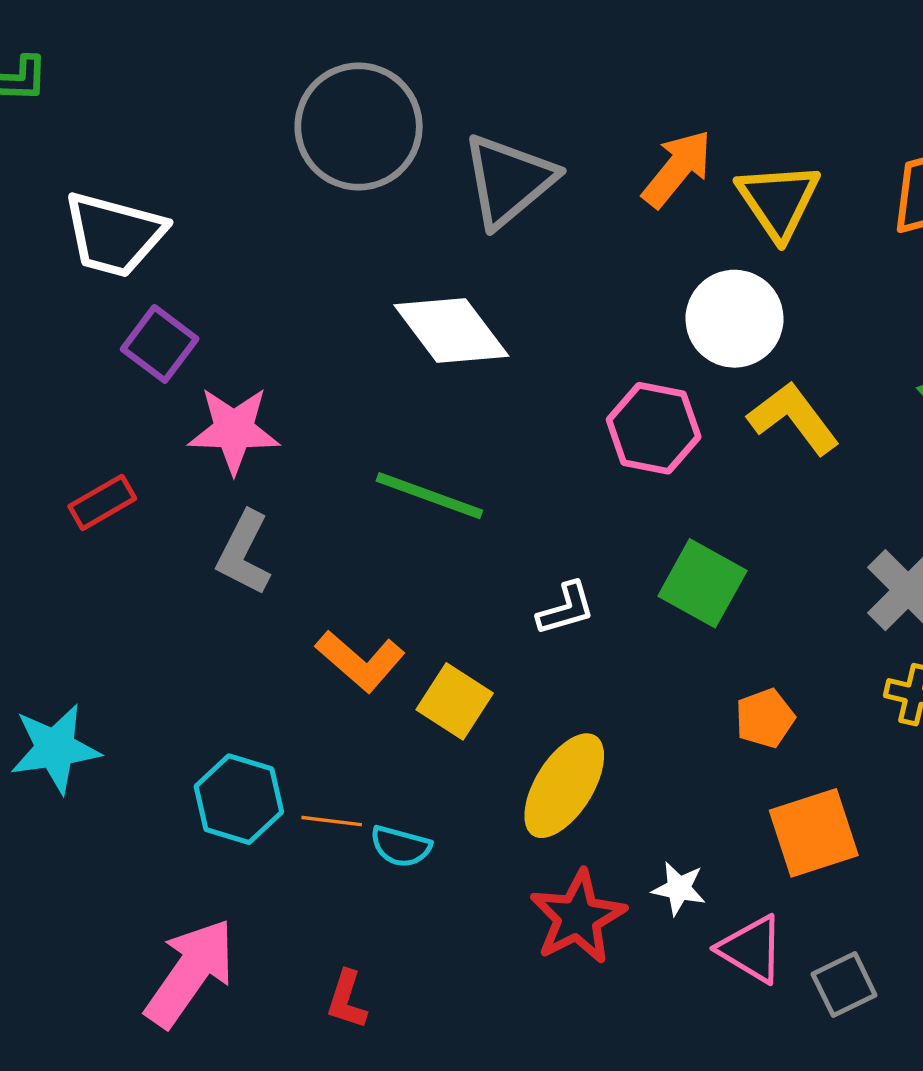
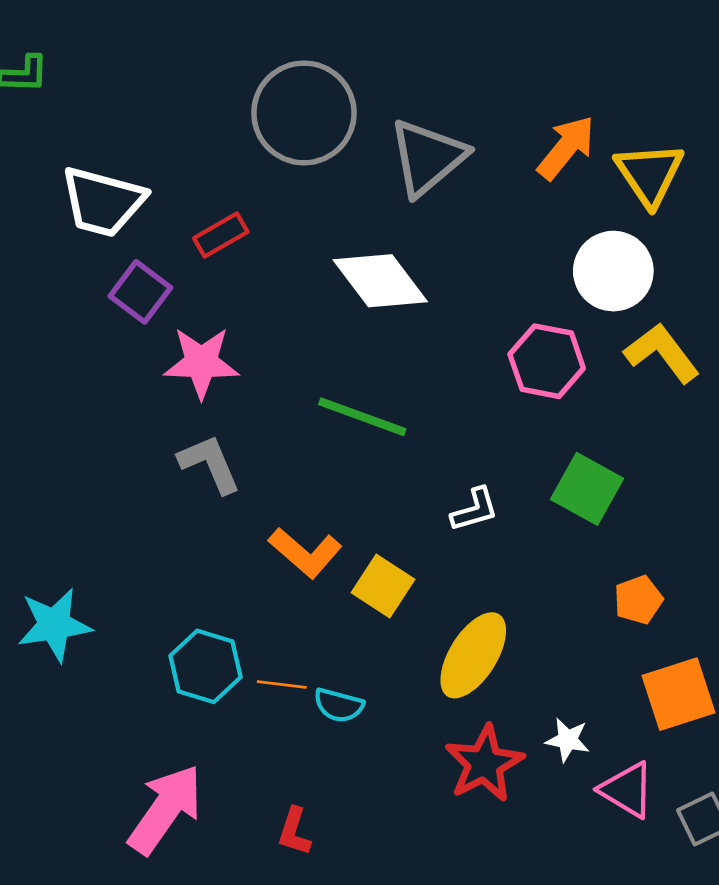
red rectangle: (102, 502) -> (221, 235), moved
gray L-shape: (244, 553) -> (210, 464), turned 130

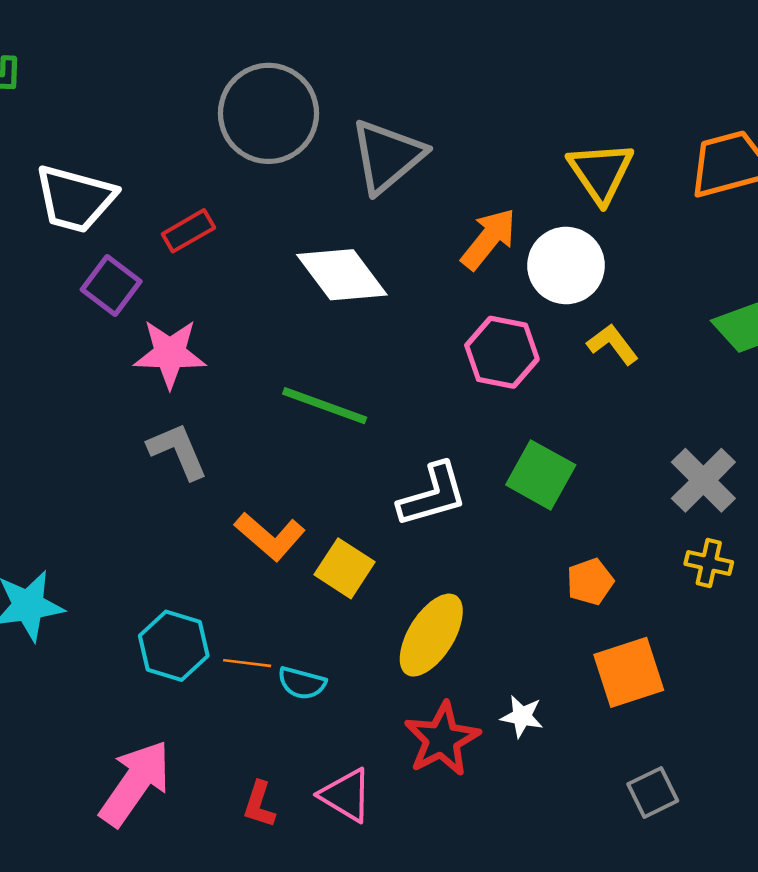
orange arrow: (566, 148) -> (489, 239), moved
yellow L-shape: (662, 353) -> (613, 344), size x0.7
white L-shape: (475, 510) -> (433, 495), size x1.5
pink triangle: (627, 790) -> (346, 795), moved

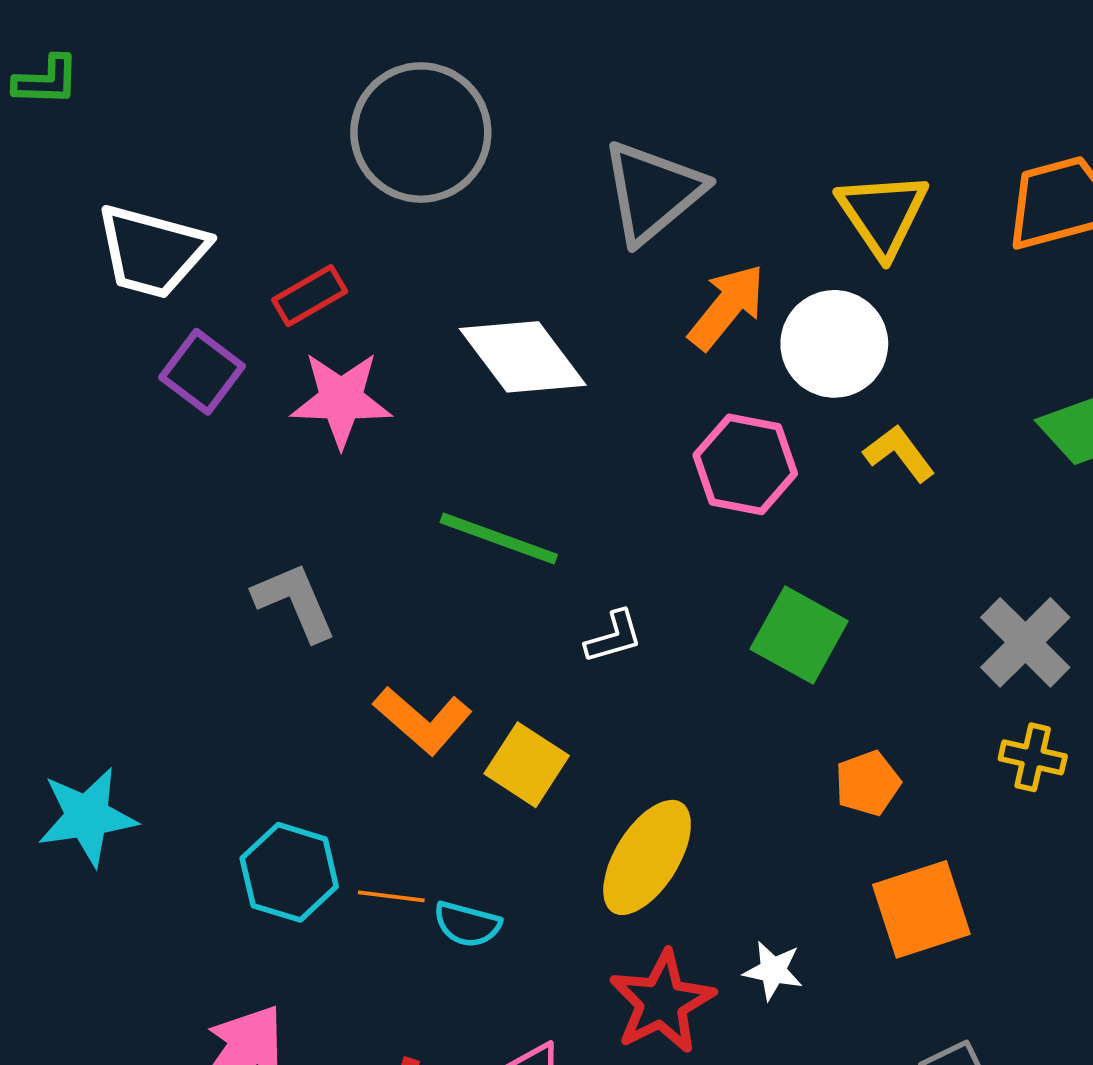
gray triangle: (387, 156) -> (653, 192), moved
pink star: (170, 354) -> (341, 399), moved
white L-shape: (433, 495) -> (614, 637), moved, size x0.6

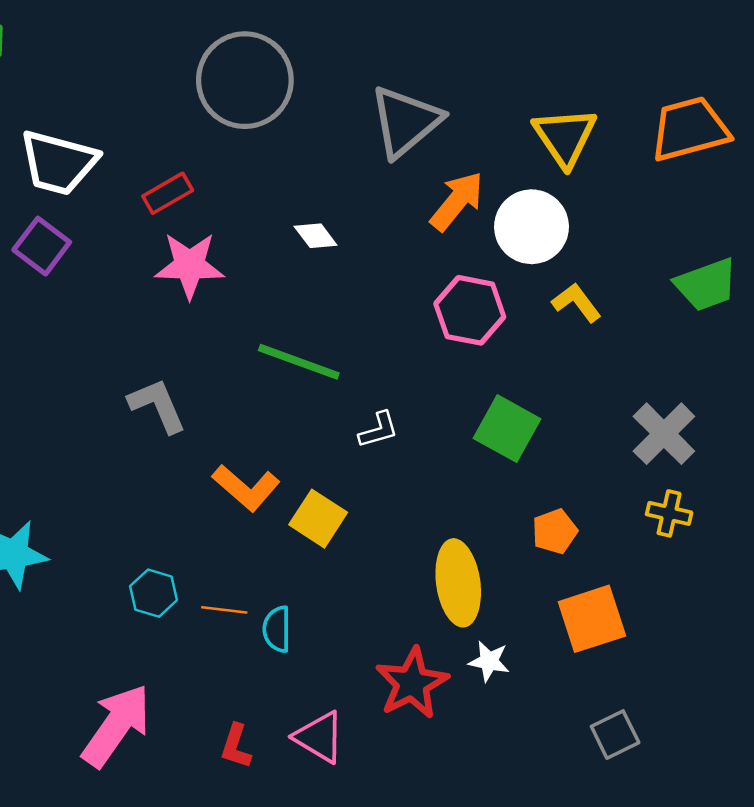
white diamond: (523, 357) -> (316, 236), size x0.5
purple square: (202, 372) -> (42, 246), moved
yellow ellipse: (647, 857) -> (458, 583), moved, turned -40
cyan hexagon: (289, 872) -> (154, 593), size x0.7
cyan semicircle: (467, 924) -> (277, 629), turned 75

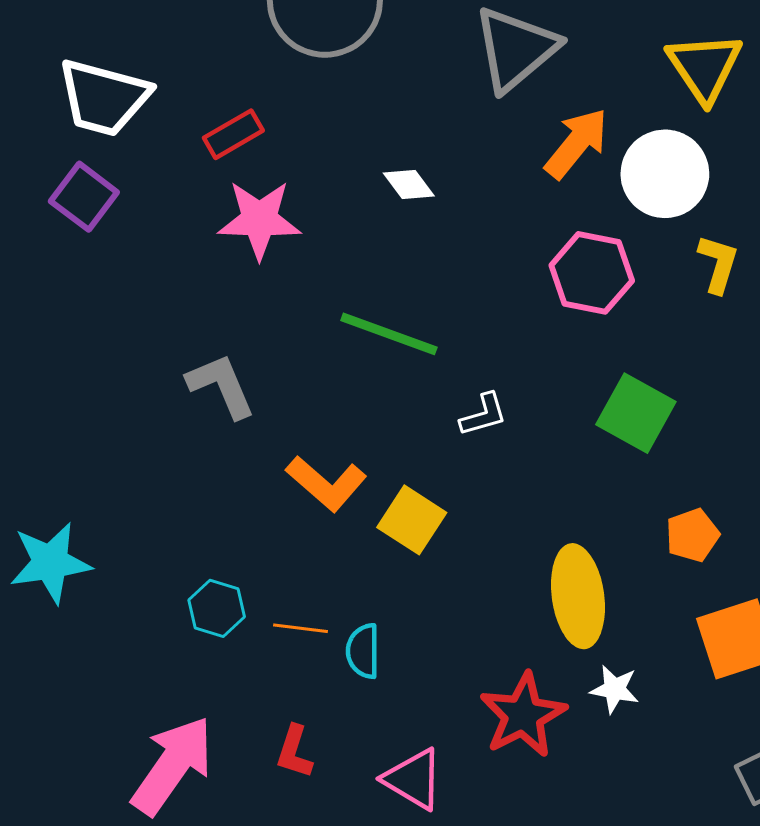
yellow L-shape: (576, 303) -> (718, 264), turned 54
red L-shape: (236, 746) -> (294, 752), moved

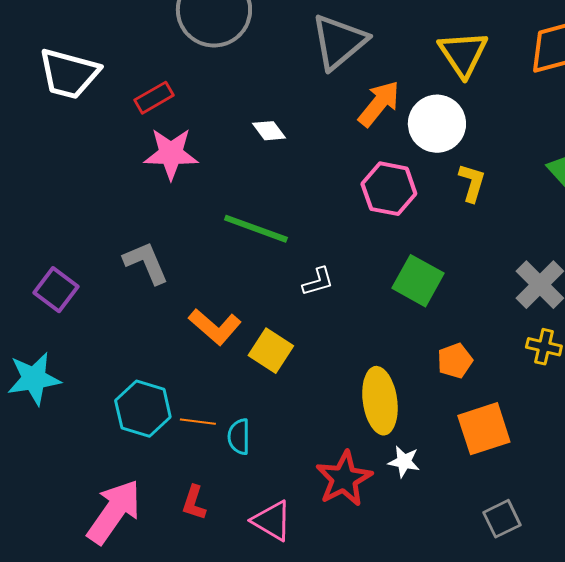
purple square: (84, 197) -> (56, 290), moved
cyan hexagon: (217, 608) -> (143, 409), size x1.5

